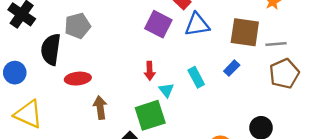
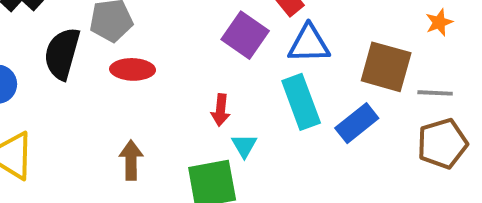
blue rectangle: (232, 68) -> (357, 123), size x1.5
cyan rectangle: (196, 77) -> (301, 102), moved, size x1.5
red ellipse: (78, 79) -> (133, 69), moved

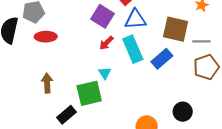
red arrow: (221, 110) -> (106, 43), moved, turned 42

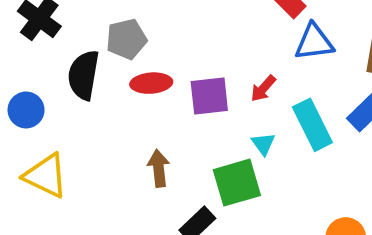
purple square: (103, 16) -> (209, 96), moved, turned -35
cyan rectangle: (133, 49) -> (312, 125), moved

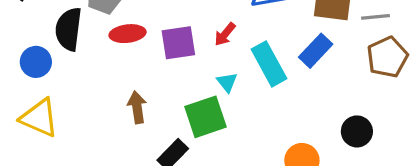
blue circle: (26, 110) -> (36, 62), moved

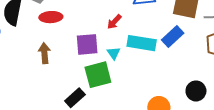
purple square: (178, 43) -> (87, 44), moved
cyan rectangle: (269, 64) -> (142, 43), turned -56
brown arrow: (137, 107) -> (44, 53), moved

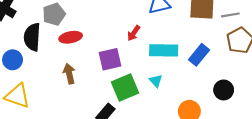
blue rectangle: (173, 36) -> (199, 55), moved
cyan triangle: (114, 53) -> (156, 81), moved

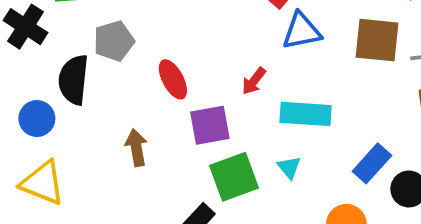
red ellipse: (71, 37) -> (173, 79), moved, turned 70
blue rectangle: (199, 55) -> (372, 163), moved

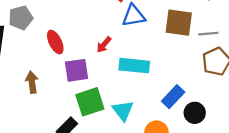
cyan triangle: (289, 167) -> (123, 111), moved, size x1.5

